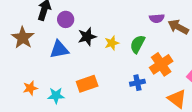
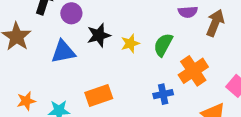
brown arrow: (178, 27) -> (215, 23), turned 84

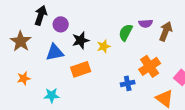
green semicircle: (163, 45) -> (126, 32), moved
orange rectangle: (99, 95) -> (81, 69), moved
orange star: (26, 101) -> (24, 78), moved

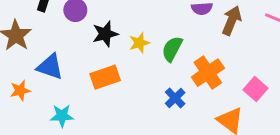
green semicircle: (126, 32) -> (172, 49), moved
blue triangle: (55, 52) -> (50, 67), moved, turned 30
blue cross: (128, 83) -> (175, 98), turned -32

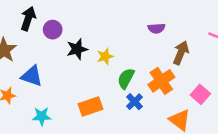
brown arrow: (232, 20) -> (181, 53), moved
green semicircle: (172, 49) -> (126, 78), moved
orange rectangle: (105, 77) -> (90, 107), moved

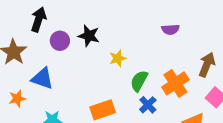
purple circle: (53, 30) -> (60, 41), moved
black star: (77, 49) -> (89, 36), moved, turned 30
brown arrow: (181, 53) -> (207, 65), moved

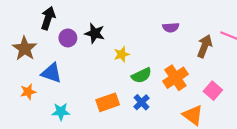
brown arrow: (207, 65) -> (205, 46), moved
green semicircle: (139, 81) -> (142, 75), turned -144
blue cross: (148, 105) -> (142, 102), moved

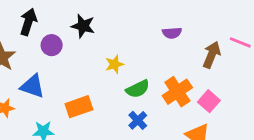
black star: (95, 33) -> (83, 26), moved
pink square: (213, 91) -> (209, 101), moved
orange rectangle: (108, 102) -> (79, 107), moved

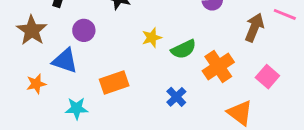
purple circle: (52, 45) -> (84, 30), moved
green semicircle: (138, 89) -> (184, 49), moved
pink square: (209, 101) -> (267, 77), moved

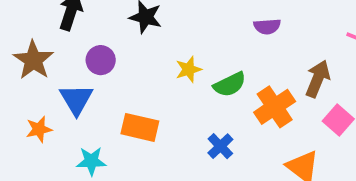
brown arrow: (254, 27) -> (318, 79), moved
blue triangle: (65, 61) -> (76, 99), turned 40
orange rectangle: (114, 82) -> (140, 127), turned 32

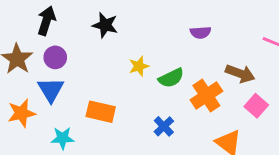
purple circle: (101, 60) -> (55, 57), moved
brown arrow: (318, 79) -> (240, 74), turned 88
orange star: (39, 129) -> (21, 113), size x1.4

